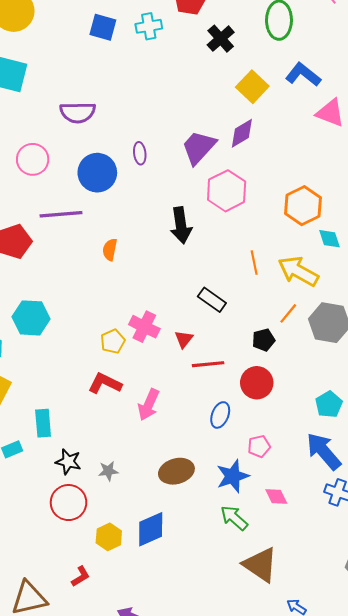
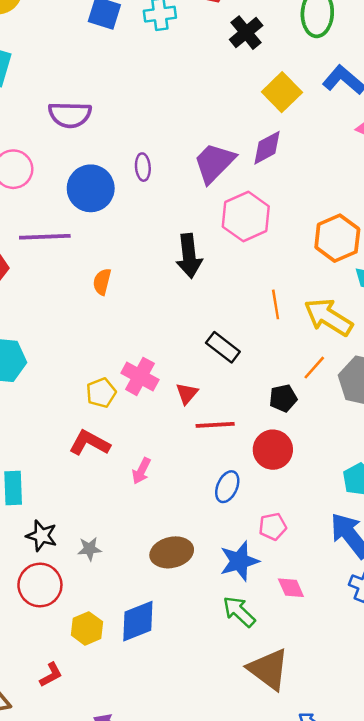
pink arrow: (149, 405) -> (141, 471), size x0.7

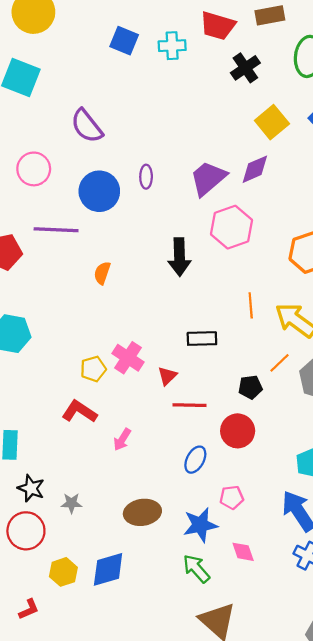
purple semicircle: (70, 115) -> (87, 126), turned 45
black rectangle: (223, 347) -> (202, 339), turned -44

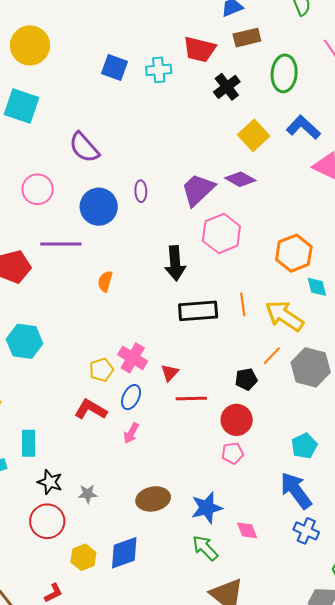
purple diamond: (255, 169) -> (240, 179), turned 56
black rectangle: (202, 339) -> (198, 311), moved, size x1.4
blue ellipse: (195, 460) -> (131, 397), moved
pink pentagon: (232, 497) -> (233, 453), moved

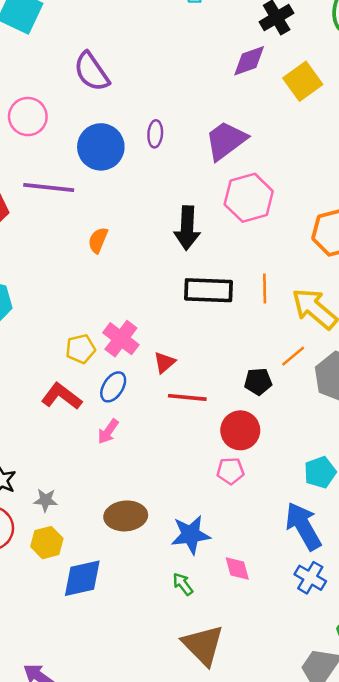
purple diamond: (240, 179) -> (249, 61), moved, turned -56
green arrow: (205, 548) -> (183, 584), size x0.7
yellow hexagon: (83, 557) -> (47, 543), moved

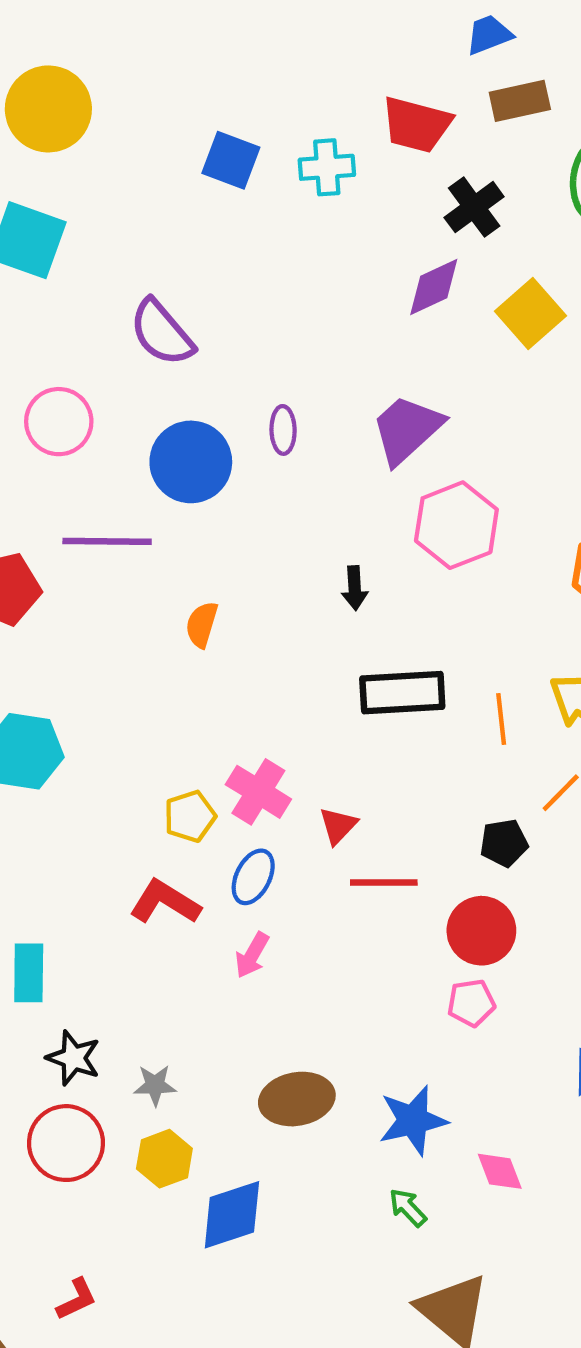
black arrow: (187, 228) -> (355, 588), size x0.6
orange line: (265, 288) -> (501, 719), moved

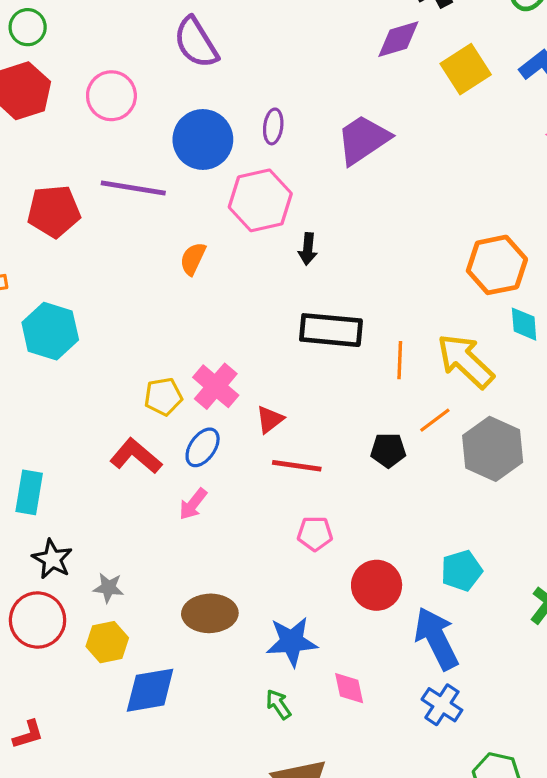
pink hexagon: (456, 525) -> (260, 200), moved
red circle: (481, 931) -> (377, 585), moved
pink pentagon: (471, 1003) -> (315, 534), moved

